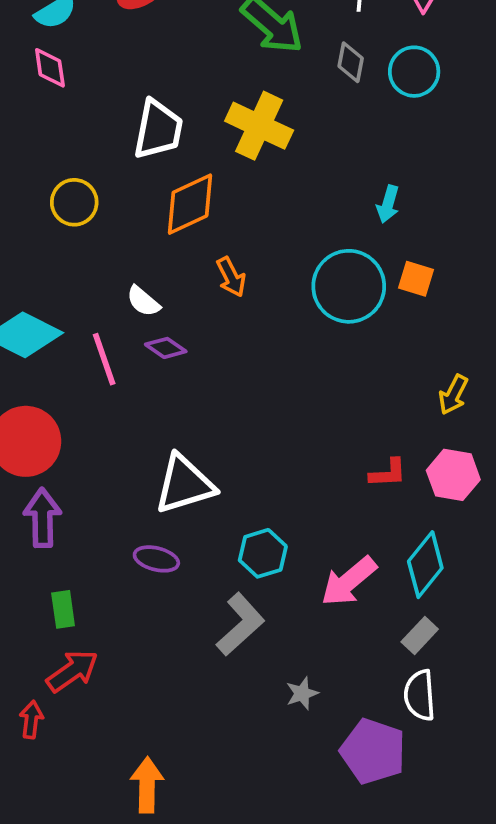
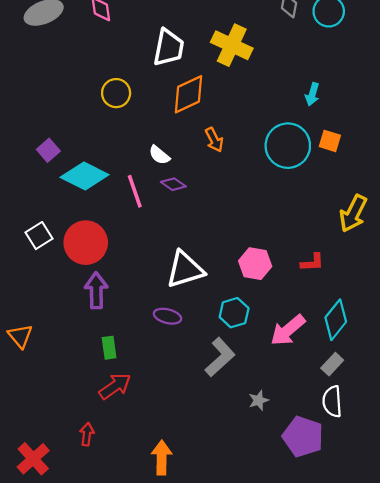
yellow arrow: (453, 395) -> (353, 213), size x1.5
pink hexagon: (453, 475) -> (255, 264), moved
red arrow: (31, 720) -> (87, 434), moved

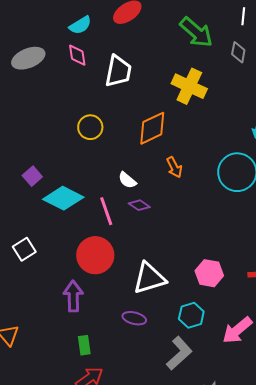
white trapezoid: (169, 48) -> (118, 71), moved
red circle: (86, 243) -> (95, 255), moved

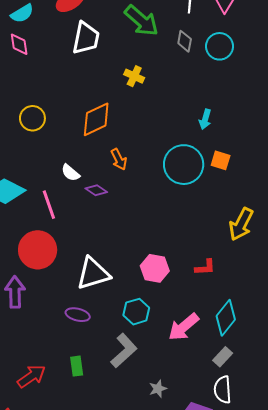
white trapezoid: (118, 71) -> (86, 38), moved
yellow cross: (189, 86) -> (134, 76), size x0.6
purple diamond: (139, 205) -> (96, 190), moved
green rectangle: (84, 345) -> (77, 366), moved

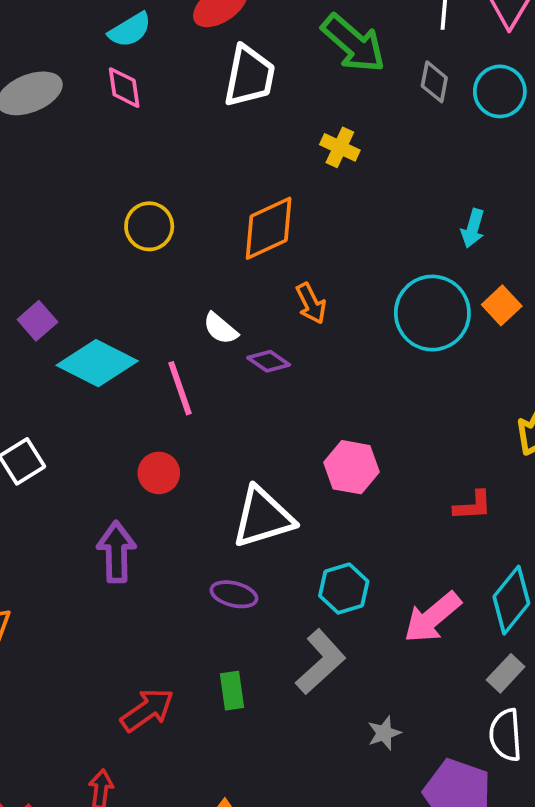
orange square: (221, 160) -> (502, 305), turned 30
red circle: (38, 250) -> (159, 473), size x0.6
pink hexagon: (155, 268) -> (351, 467), moved

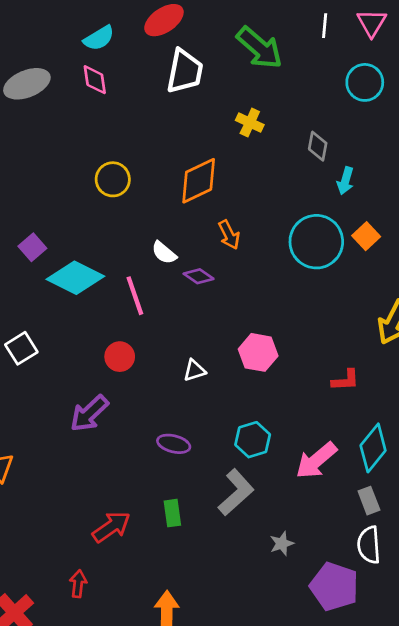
gray diamond: (434, 82) -> (318, 146), moved
white triangle: (263, 517) -> (194, 370), moved, size x0.5
purple arrow: (116, 552) -> (89, 413), turned -132
gray rectangle: (506, 673) -> (369, 501), turned -64

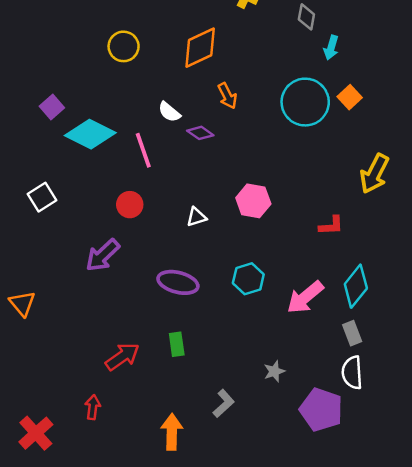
purple ellipse: (174, 444) -> (178, 282), size x1.4
gray L-shape: (236, 492) -> (224, 403), moved, size x0.7

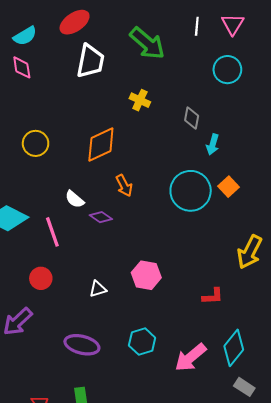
gray rectangle: (352, 333) -> (244, 387), moved, turned -36

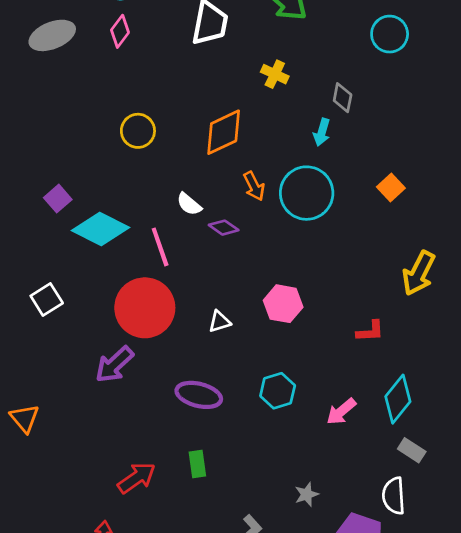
pink diamond: (22, 67) -> (120, 31), turned 45
cyan arrow: (213, 144) -> (322, 132), moved
cyan circle: (191, 191) -> (307, 193), moved
red circle: (41, 278) -> (145, 308), size x2.0
pink arrow: (191, 357) -> (341, 411), size x0.7

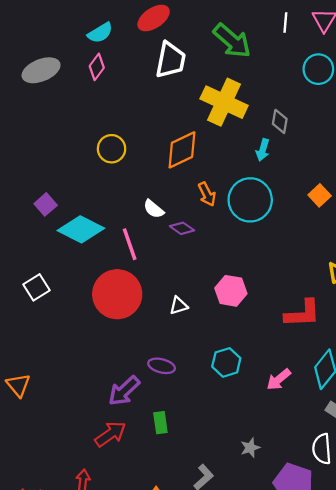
yellow cross: (275, 74) -> (224, 102), size x2.0
red L-shape: (370, 331) -> (302, 314), size x1.6
purple arrow: (114, 364) -> (124, 391), moved
purple ellipse: (199, 395) -> (162, 366), size x0.7

